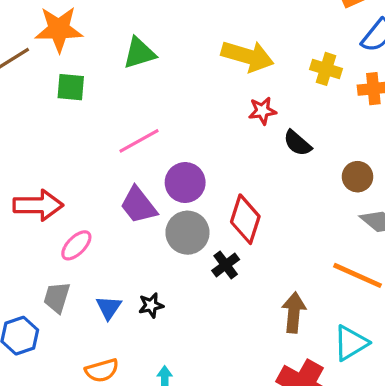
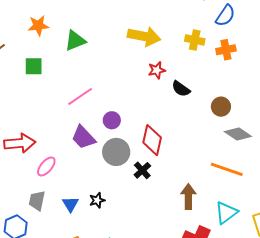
orange star: (59, 29) -> (38, 26), moved, size x0.7
purple circle: (185, 183) -> (112, 120), size x0.7

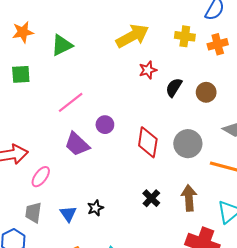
yellow arrow: (144, 36) -> (132, 36), turned -36
black semicircle: (181, 89) -> (174, 87), turned 90
brown circle: (221, 107) -> (206, 92), moved
gray circle: (116, 152) -> (188, 144), moved
black cross: (142, 170) -> (151, 198), moved

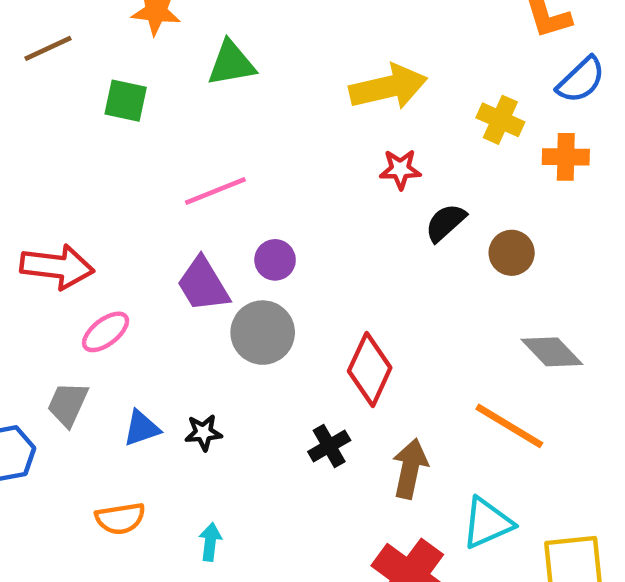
red diamond: (148, 142) -> (370, 369), moved
gray circle: (188, 144) -> (263, 333), moved
blue triangle: (68, 214) -> (141, 428), turned 30

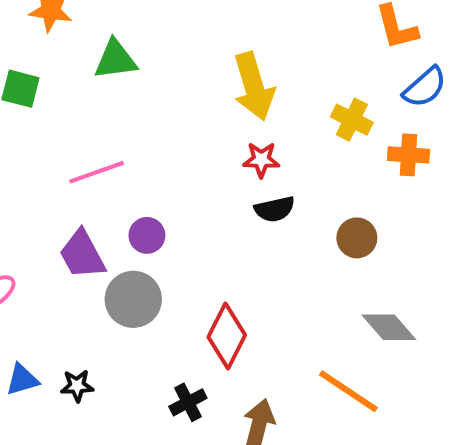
yellow arrow: (388, 87) -> (254, 86), turned 84
black semicircle: (445, 223) -> (275, 209), moved, turned -153

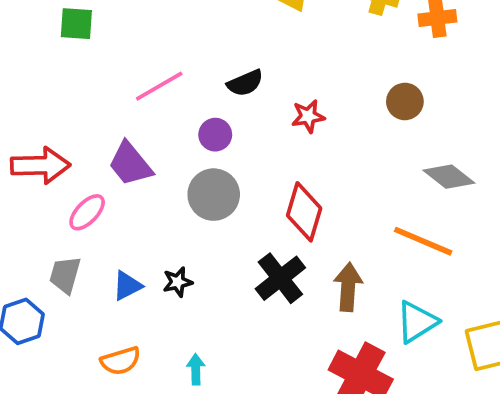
red star: (261, 160) -> (308, 116), moved
black semicircle: (275, 209) -> (245, 83), moved
purple trapezoid: (82, 255) -> (130, 164), moved
black cross: (188, 402) -> (280, 278), size x1.5

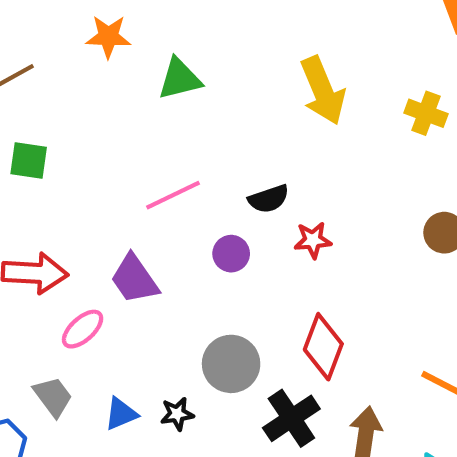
green square: (76, 24) -> (29, 161), moved
red star: (308, 116) -> (313, 240), moved
gray circle: (214, 195) -> (231, 364), moved
gray trapezoid: (65, 275) -> (53, 397), turned 123

